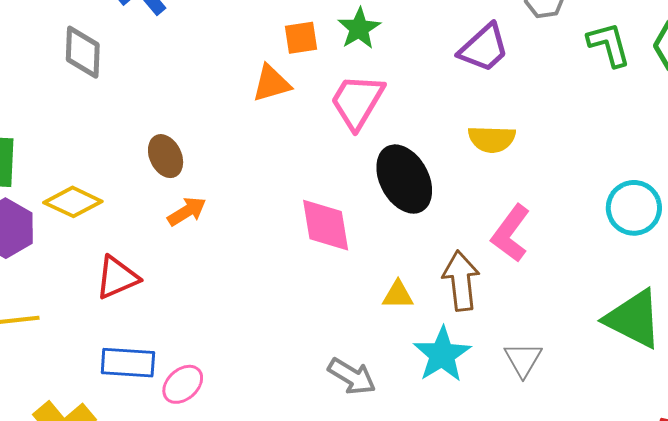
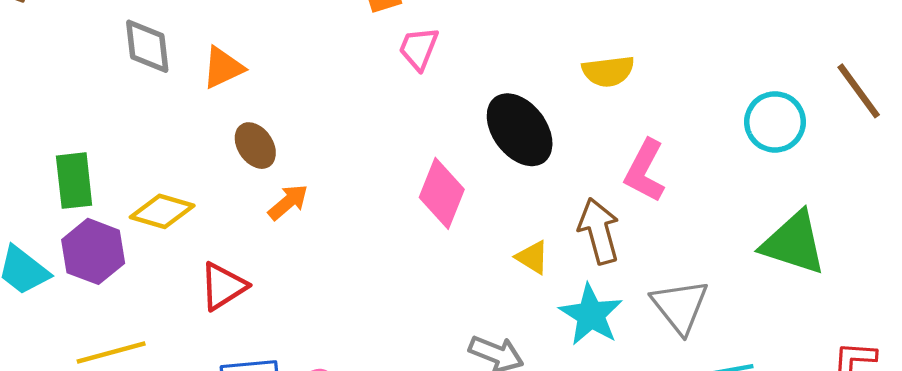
orange triangle: (271, 83) -> (223, 68), moved
pink trapezoid: (357, 101) -> (419, 48), moved, size x0.7
pink diamond: (326, 225) -> (442, 193), turned 40
yellow triangle: (398, 295) -> (532, 257), turned 40
gray triangle: (523, 359) -> (680, 306), size x1.4

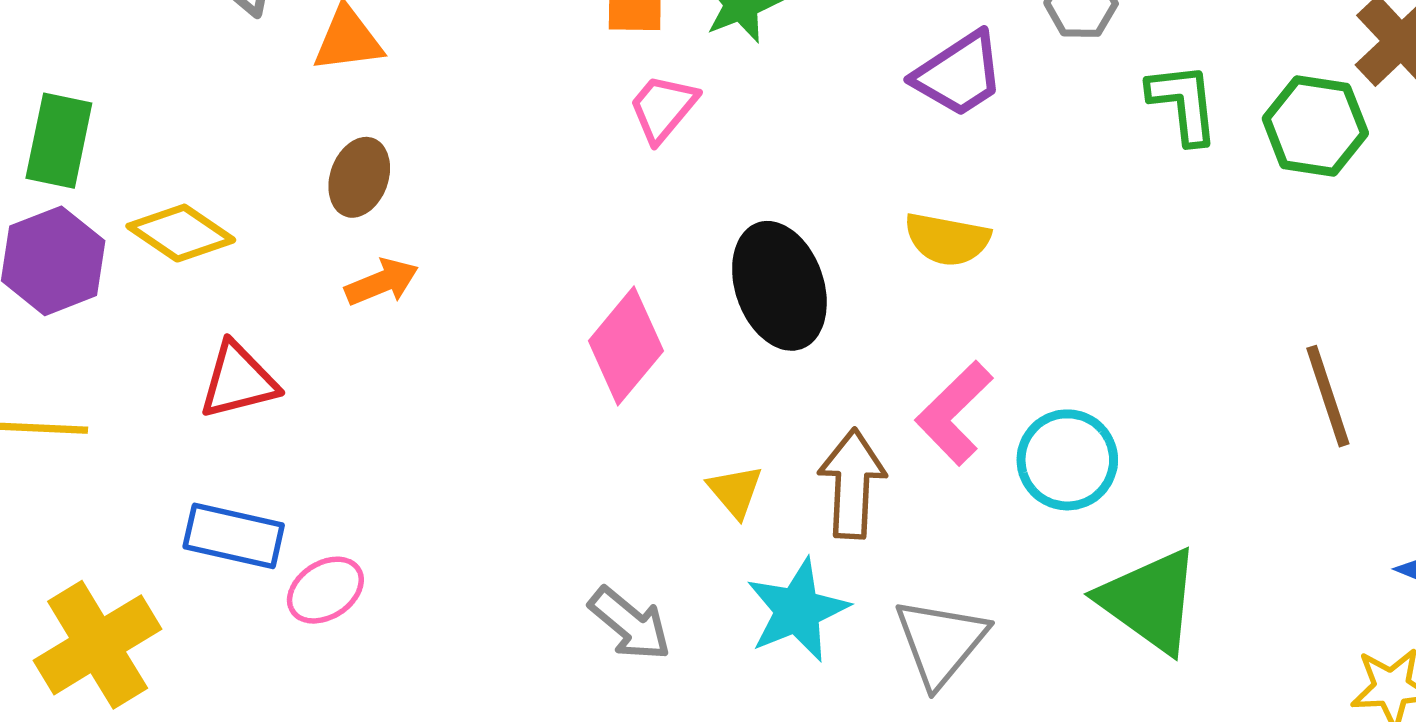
cyan circle: (775, 122) -> (1067, 460), moved
brown ellipse: (255, 146) -> (359, 177), turned 36

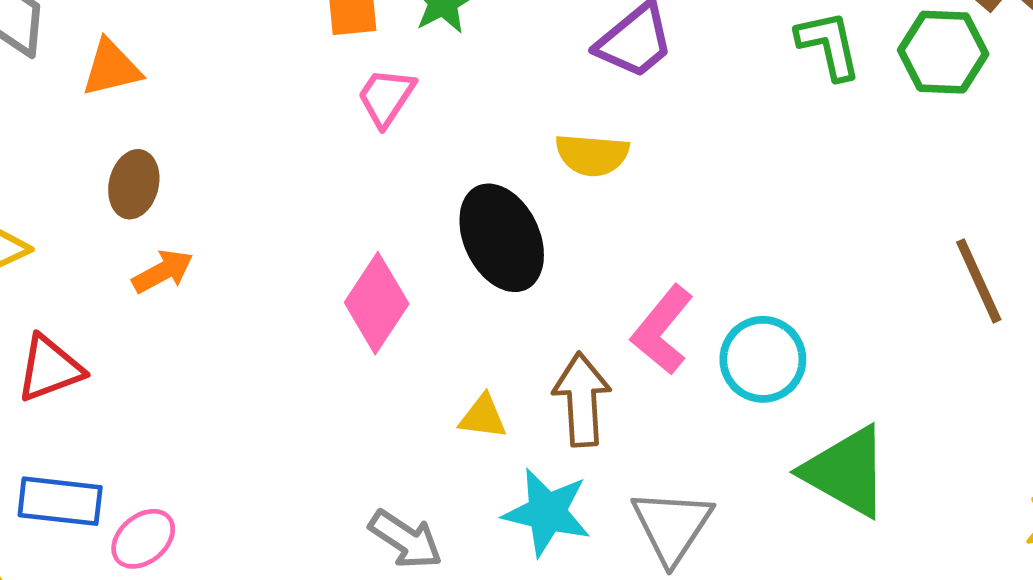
yellow semicircle: (947, 239) -> (592, 155), moved
yellow triangle: (735, 491) -> (483, 417), turned -36
cyan star: (797, 610) -> (547, 512), turned -30

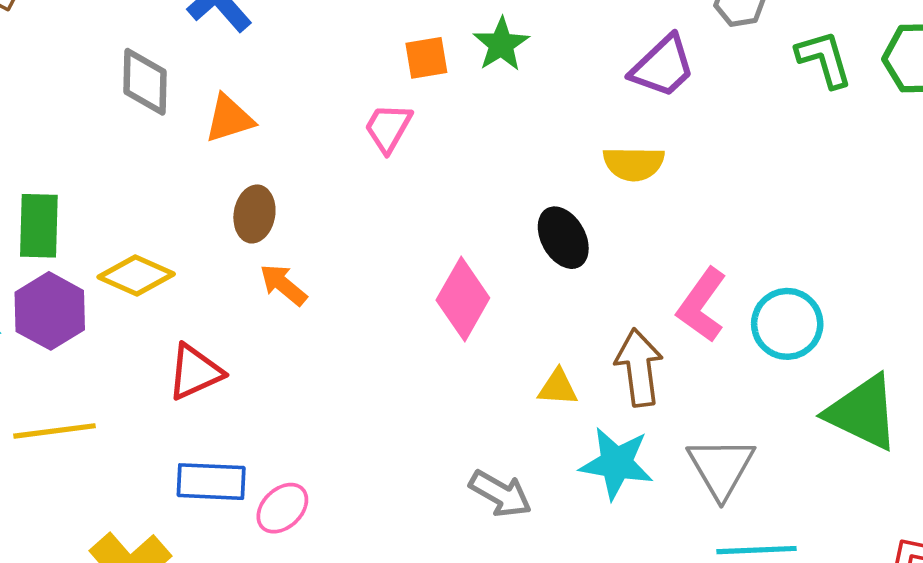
pink trapezoid: (386, 97) -> (388, 128), moved
black ellipse: (502, 238) -> (563, 238), size x0.7
orange arrow: (163, 271) -> (283, 285), turned -108

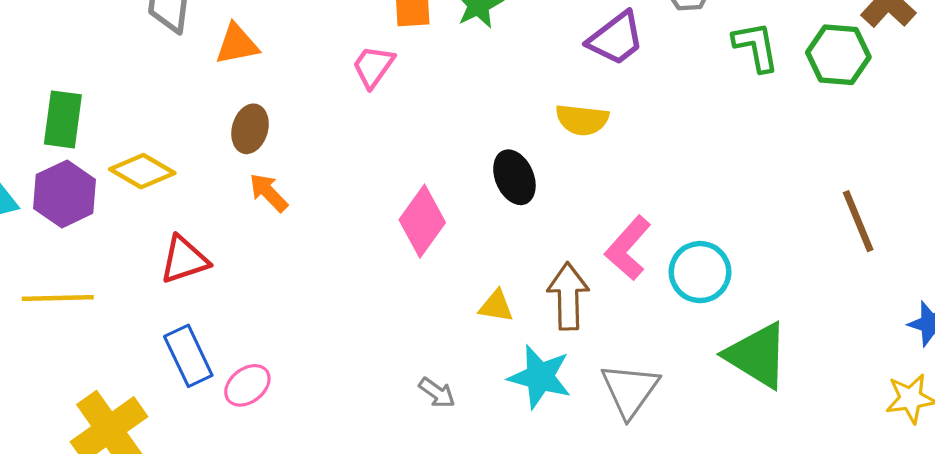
blue rectangle: (211, 482) -> (188, 356), turned 56
gray arrow: (500, 494) -> (437, 393), size x0.7

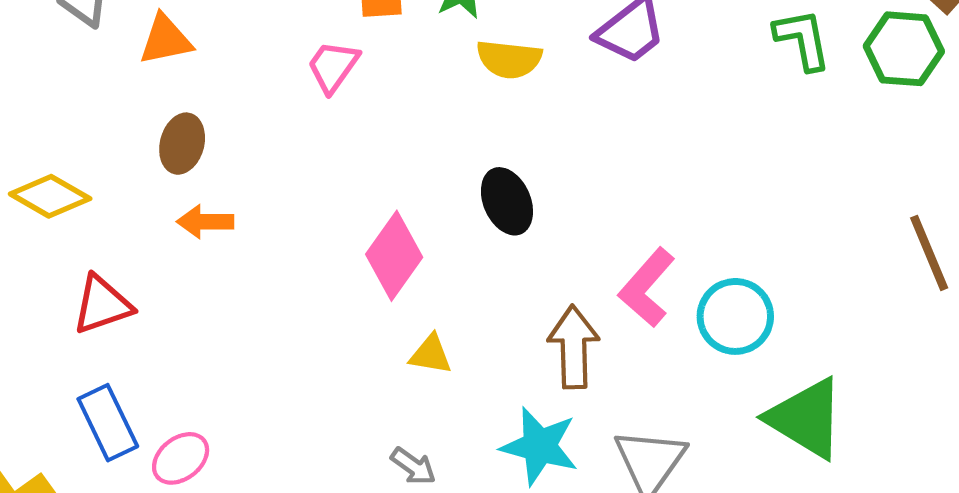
yellow semicircle: (582, 120) -> (509, 59), moved
orange arrow: (269, 193) -> (205, 222), turned -45
yellow triangle: (496, 306) -> (431, 355), moved

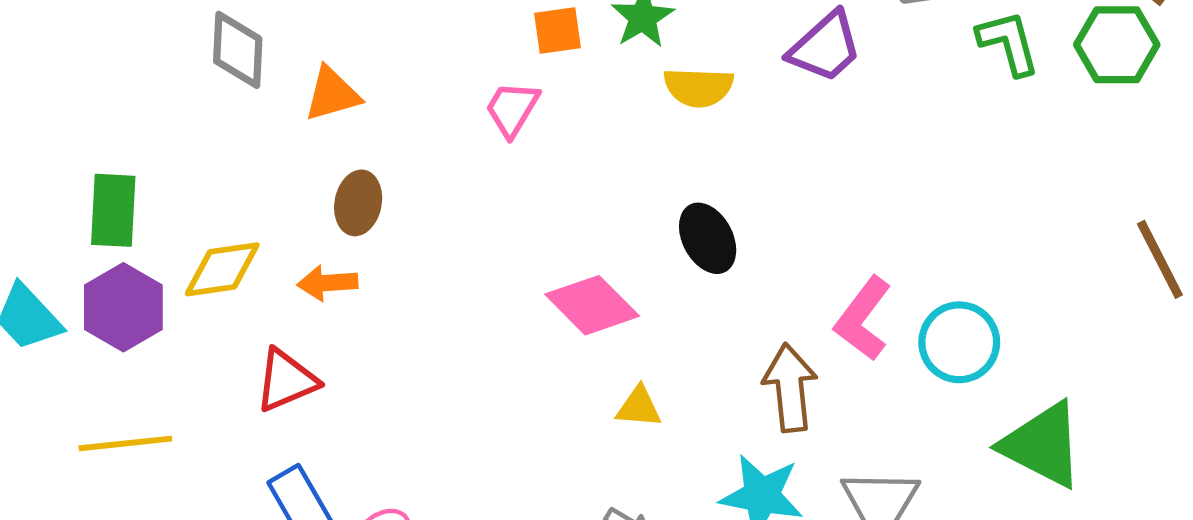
yellow diamond: (50, 196) -> (222, 269), turned -34
orange arrow: (205, 222) -> (327, 283), moved
pink diamond: (394, 256) -> (592, 305), turned -76

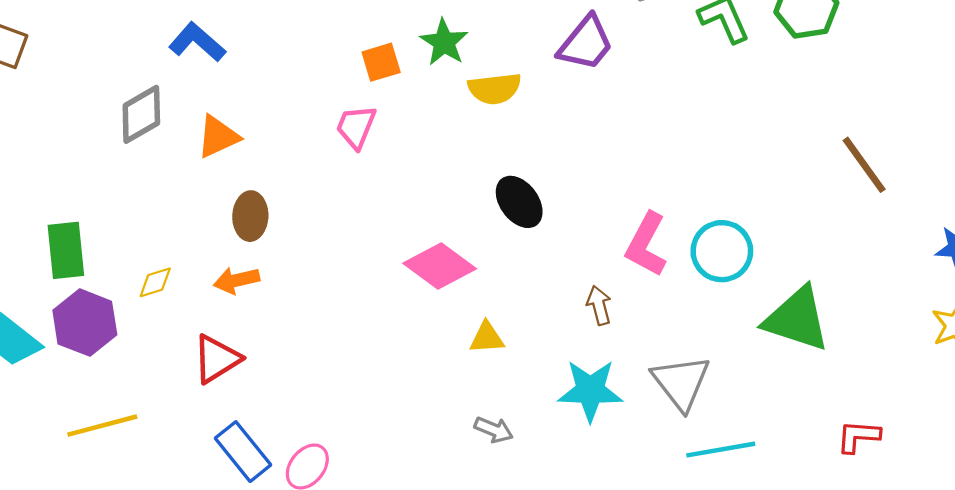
gray diamond: (238, 50) -> (141, 114), turned 66
yellow diamond: (222, 269) -> (155, 282), size x0.6
brown arrow: (790, 388) -> (599, 305), size x0.6

